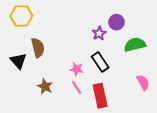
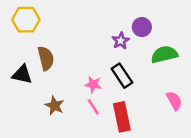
black triangle: (18, 61) -> (22, 74), turned -36

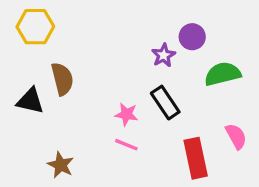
brown star: (55, 106) -> (61, 165), moved
pink line: (93, 107) -> (126, 145), turned -35
red rectangle: (122, 117) -> (196, 158), moved

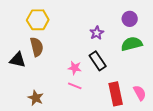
yellow hexagon: (35, 27) -> (38, 20), moved
purple circle: (192, 37) -> (130, 19), moved
pink semicircle: (236, 136) -> (140, 93), moved

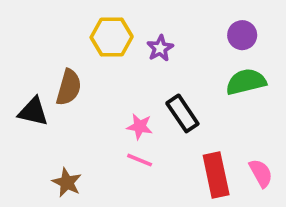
yellow hexagon: (38, 20) -> (112, 37), moved
purple star: (97, 33) -> (160, 48), moved
brown semicircle: (37, 47) -> (69, 87), turned 30

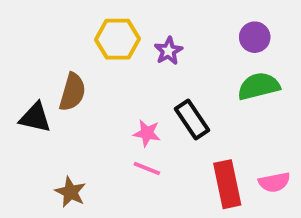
pink semicircle: (261, 173) -> (274, 182), turned 108

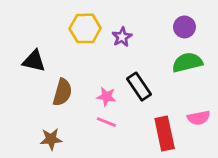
brown semicircle: (72, 92) -> (62, 92), moved
black triangle: (35, 118) -> (34, 61), moved
pink semicircle: (274, 182) -> (199, 118), moved
brown star: (70, 192) -> (51, 139), turned -30

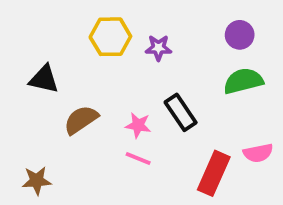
purple star: (122, 37) -> (158, 48), turned 30
brown semicircle: (62, 92) -> (81, 120), turned -140
red rectangle: (165, 133) -> (214, 173), turned 36
brown star: (51, 139) -> (37, 181), moved

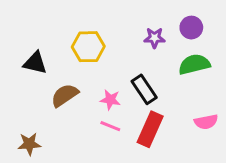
yellow hexagon: (110, 37) -> (88, 47), moved
purple star: (158, 48) -> (154, 38), moved
red rectangle: (214, 173) -> (150, 129), moved

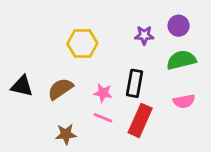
black triangle: (35, 63) -> (22, 86), moved
black rectangle: (144, 89) -> (135, 83), turned 44
pink semicircle: (206, 122) -> (184, 101), moved
brown star: (29, 144) -> (66, 134), moved

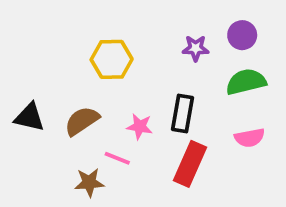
pink line: (103, 118) -> (117, 158), moved

